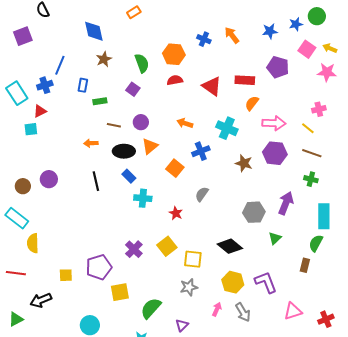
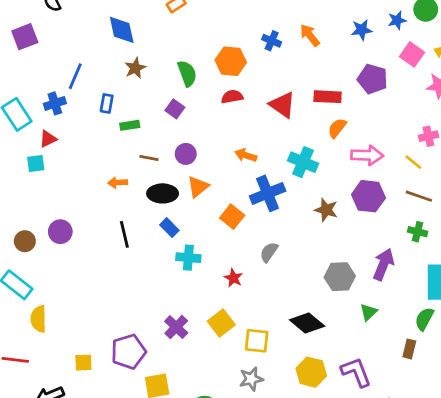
blue cross: (201, 151) -> (268, 193), size x1.4

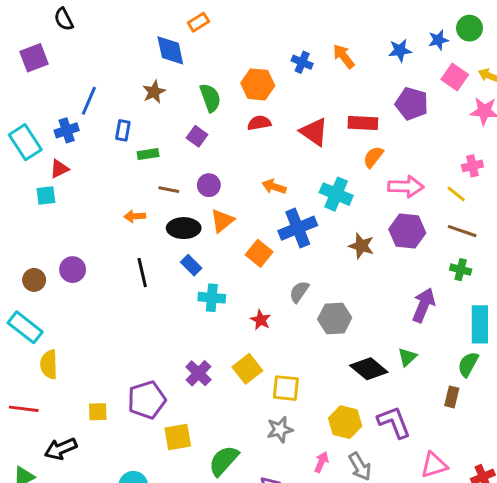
blue diamond: (122, 30) -> (170, 50), moved
gray hexagon: (340, 277) -> (335, 318), moved
black diamond: (307, 323) -> (369, 369), moved

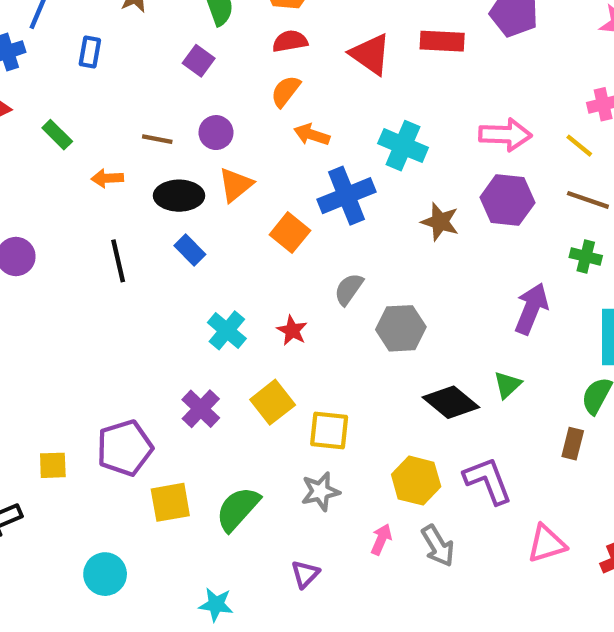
green rectangle: (148, 154) -> (57, 135), moved, turned 54
orange semicircle: (373, 157) -> (286, 91), moved
cyan cross: (212, 298) -> (227, 330), moved, turned 35
green semicircle: (224, 461) -> (238, 509), moved

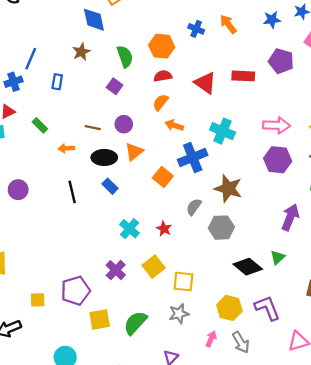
brown star: (440, 222) -> (228, 188), moved, size x1.4

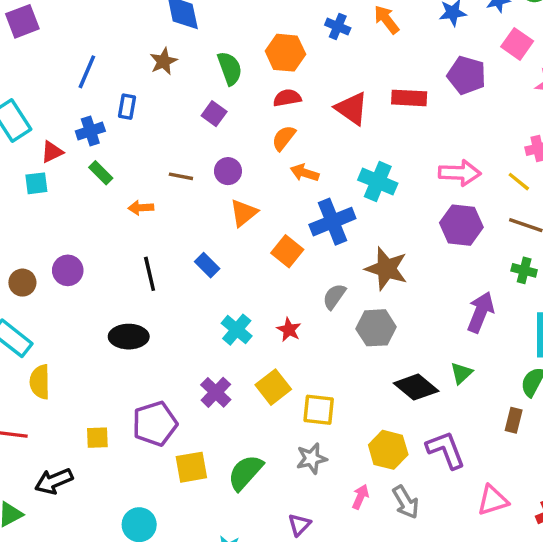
blue cross: (14, 82) -> (90, 131), moved
black ellipse: (104, 157) -> (129, 337), moved

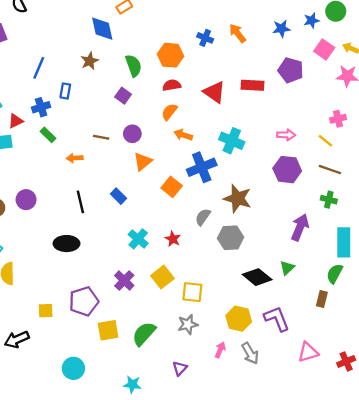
pink arrow: (460, 173) -> (286, 135), size x0.7

